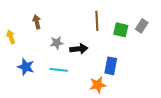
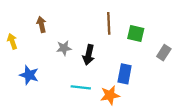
gray rectangle: (142, 26) -> (164, 53), moved
black arrow: (79, 49) -> (89, 55), turned 108
cyan line: (59, 70) -> (81, 87), moved

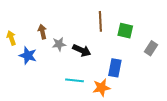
brown arrow: (41, 24) -> (42, 32), moved
black arrow: (89, 55) -> (82, 50), turned -78
blue star: (29, 75) -> (28, 55), moved

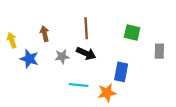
brown line: (100, 21) -> (86, 28), moved
gray star: (59, 44) -> (62, 57), moved
gray rectangle: (151, 48) -> (159, 51), turned -32

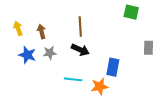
green square: (132, 33) -> (131, 12), moved
yellow arrow: (12, 40) -> (18, 28), moved
gray star: (62, 57) -> (50, 53), moved

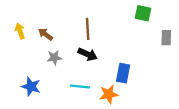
brown arrow: (42, 31) -> (45, 34), turned -40
gray rectangle: (149, 48) -> (166, 38), moved
blue star: (27, 55) -> (31, 86), moved

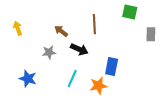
brown line: (88, 29) -> (94, 24), moved
brown arrow: (45, 34) -> (61, 31), moved
cyan line: (80, 86) -> (72, 79), turned -72

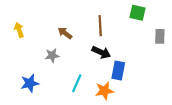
black arrow: (79, 49) -> (101, 52), moved
blue star: (28, 79) -> (30, 83), turned -30

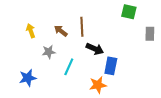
brown line: (100, 26) -> (82, 27), moved
yellow arrow: (19, 30) -> (31, 31), moved
cyan line: (77, 83) -> (69, 67), moved

